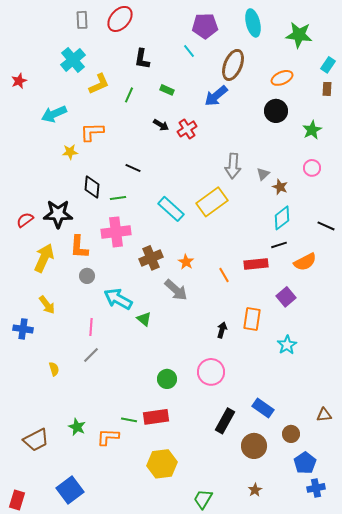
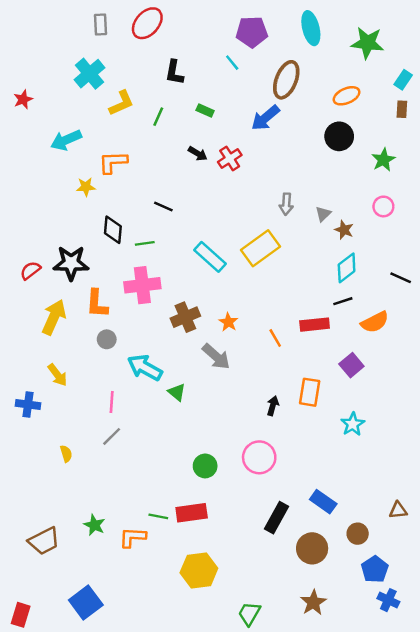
gray arrow: (233, 166) -> (286, 204), size x0.7
blue cross: (316, 488) -> (388, 600), turned 36
brown star: (255, 490) -> (313, 602), size x1.5

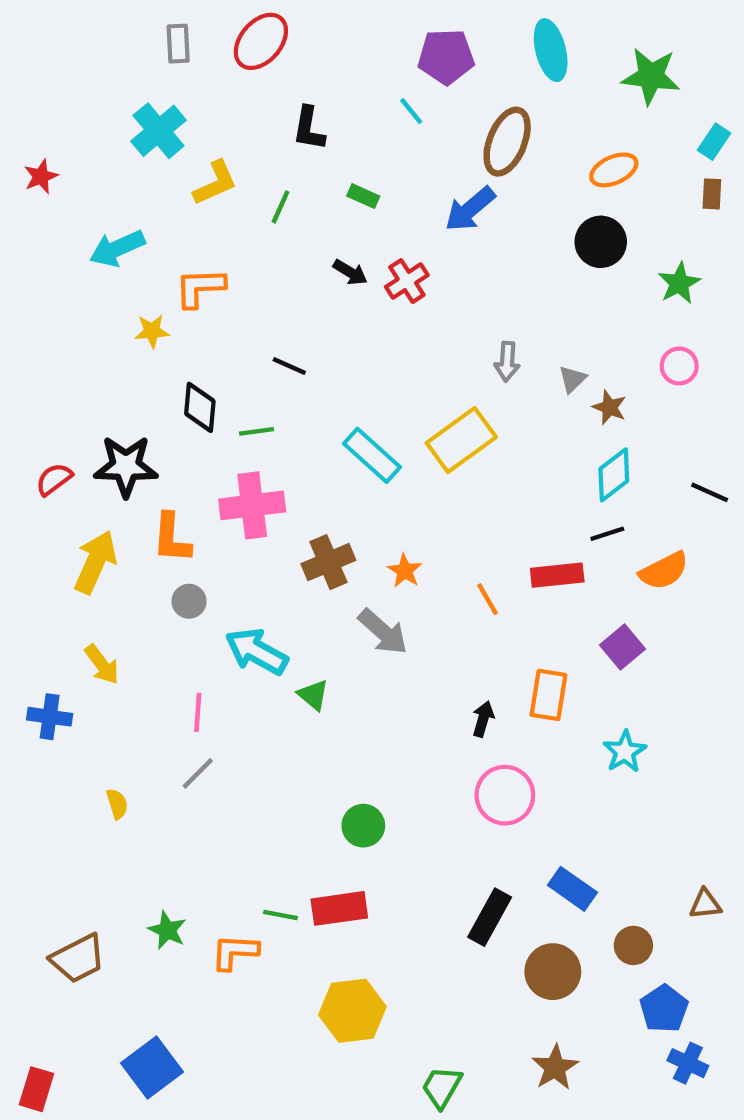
pink circle: (259, 457) -> (505, 795), moved

